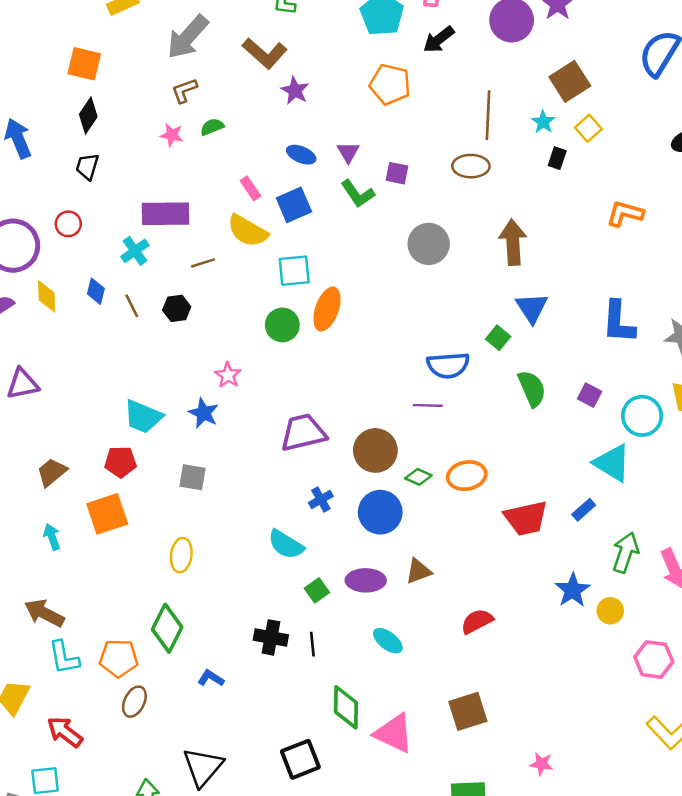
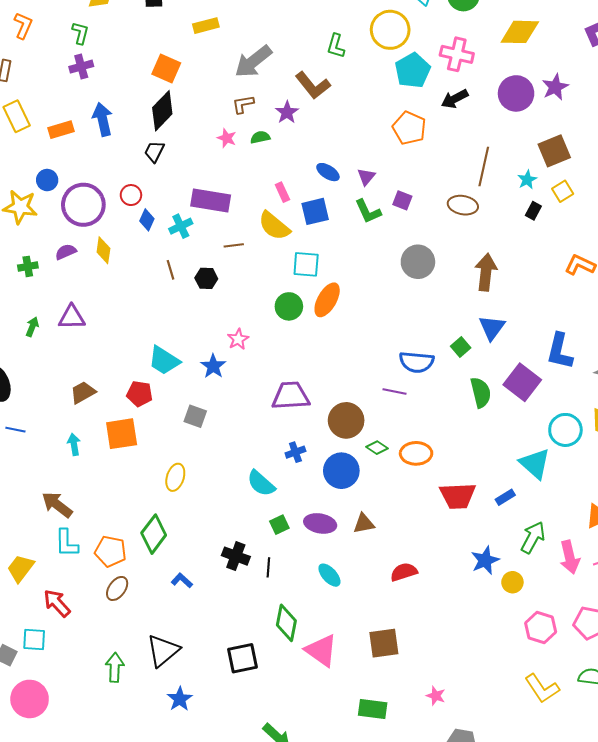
purple star: (295, 91) -> (287, 112), moved
black diamond: (88, 116) -> (162, 111), size x1.4
blue diamond: (96, 291) -> (147, 220), moved
purple square: (590, 395) -> (522, 382), moved, size x1.8

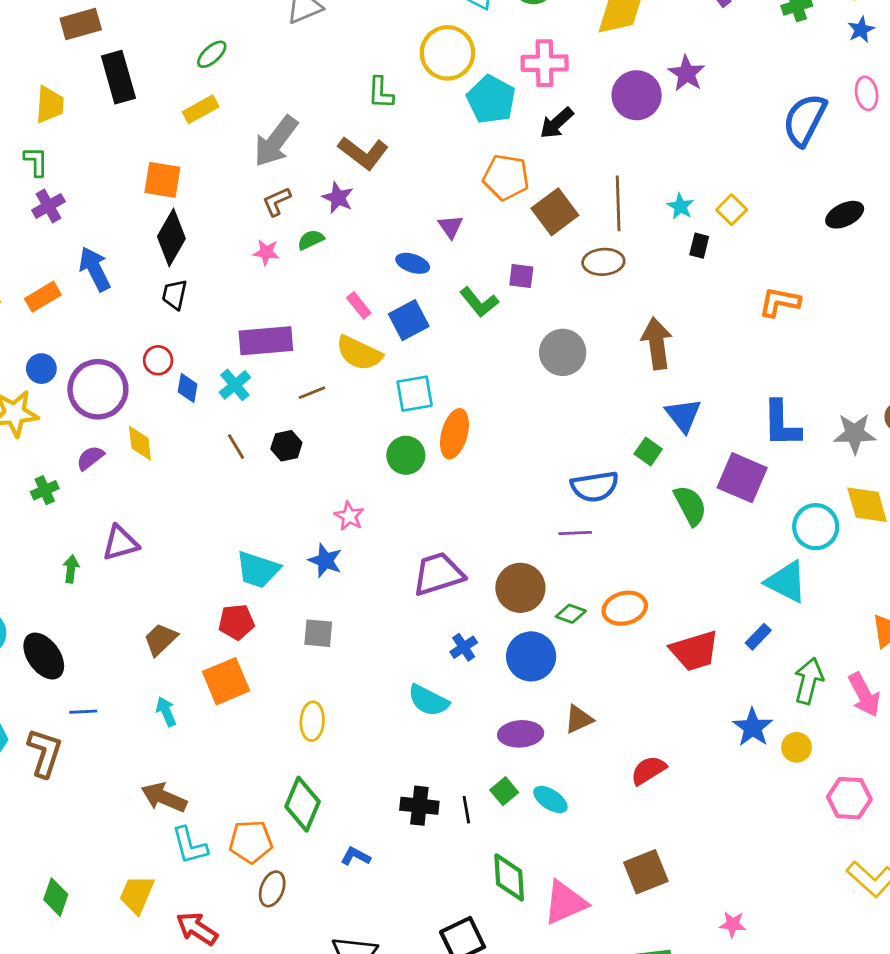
brown square: (554, 151) -> (555, 212), moved
purple triangle: (366, 177) -> (450, 227), moved
green square: (279, 525) -> (504, 791), moved
pink triangle: (321, 650) -> (565, 903), turned -45

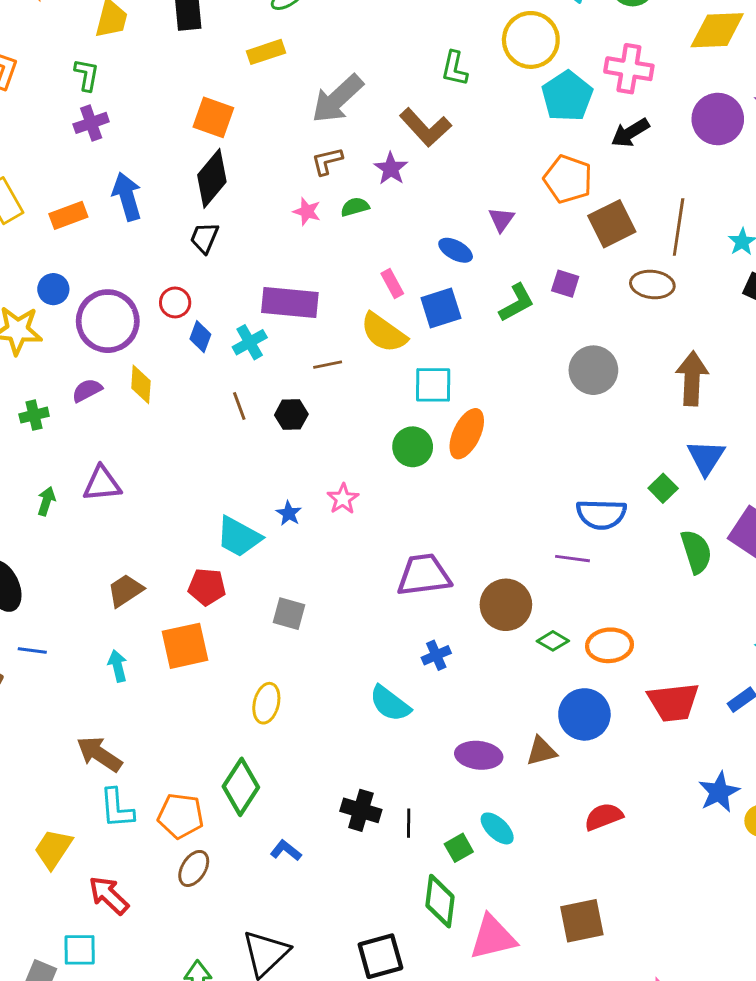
green L-shape: (479, 302) -> (517, 303), turned -90
blue star: (325, 560) -> (289, 513), moved, size x0.7
blue circle: (531, 656) -> (584, 714), moved
green square: (504, 791) -> (459, 848), moved

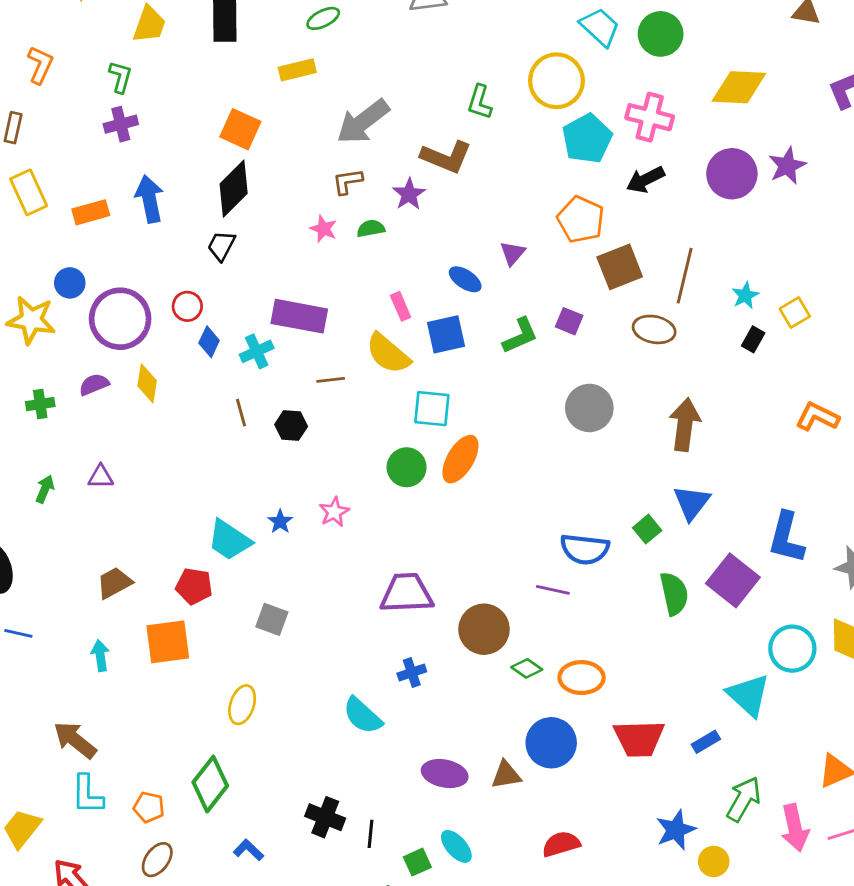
brown L-shape: (425, 127) -> (446, 157), turned -30
purple triangle: (102, 484) -> (101, 477), size x0.7
orange pentagon: (181, 816) -> (149, 807), size x0.7

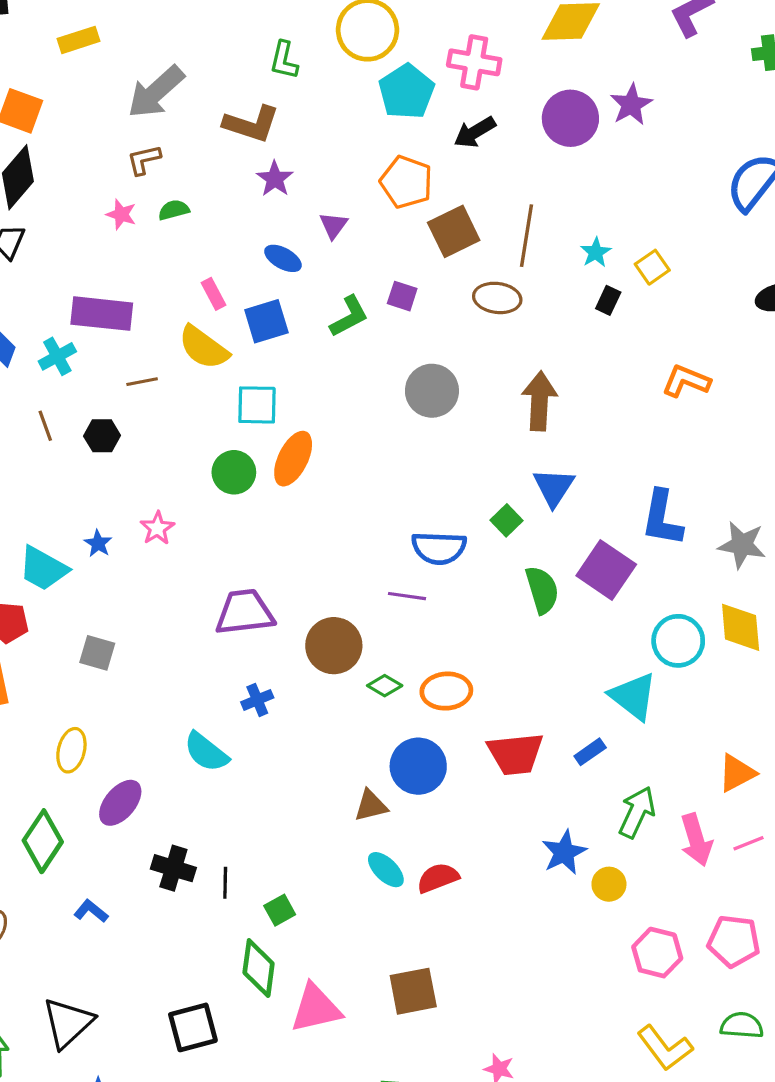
purple star: (409, 194) -> (275, 179), moved
purple ellipse: (445, 774) -> (120, 803), moved, turned -57
cyan ellipse: (456, 846) -> (386, 870), moved

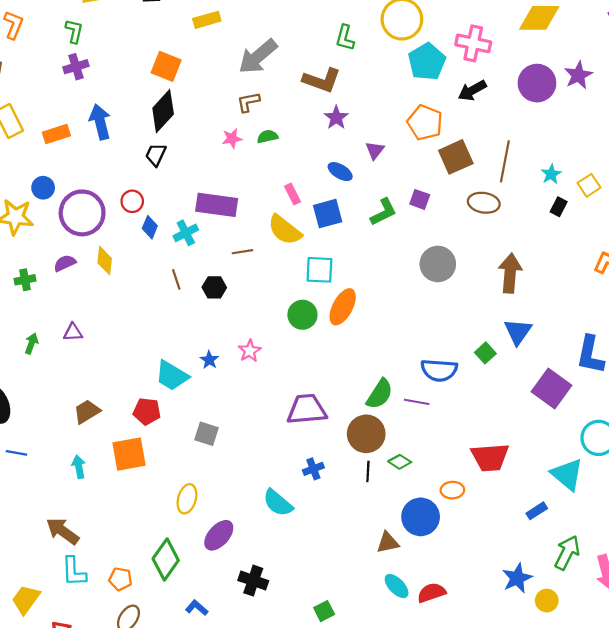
pink star: (121, 214) -> (232, 138), turned -30
green semicircle: (542, 590) -> (380, 394), moved, turned 48
orange ellipse: (446, 691) -> (452, 490), moved, size x0.7
red trapezoid: (515, 754) -> (490, 457), moved
black line: (225, 883) -> (368, 471), moved

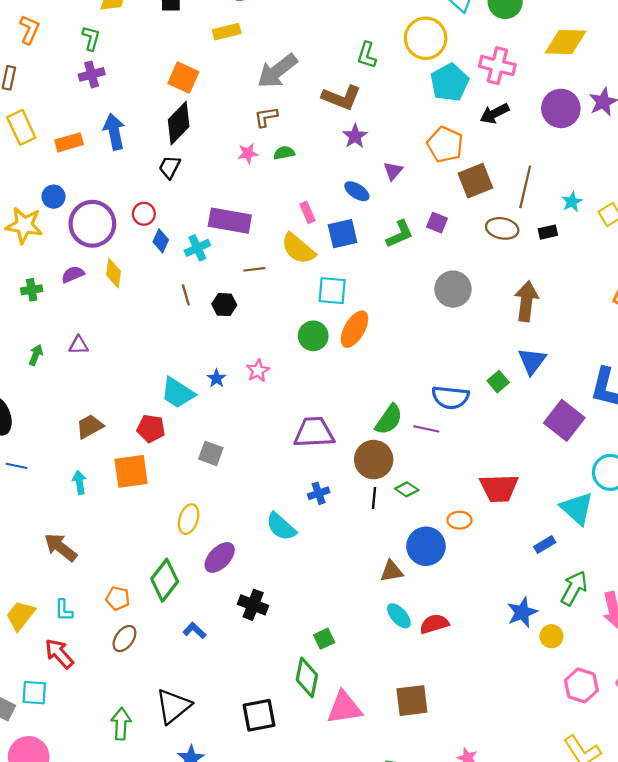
black rectangle: (559, 207) -> (548, 232), moved, turned 48
cyan L-shape: (74, 572) -> (64, 610), moved, size x0.7

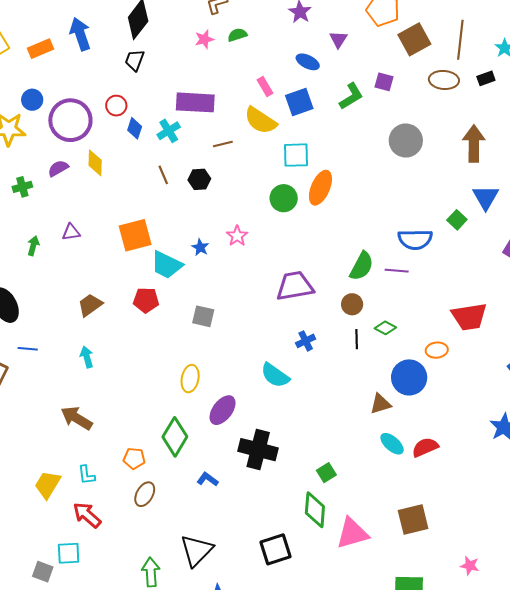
brown circle: (374, 460) -> (352, 304), size x0.6
orange square: (131, 471) -> (135, 235), moved
black cross: (253, 605) -> (258, 450), size x1.4

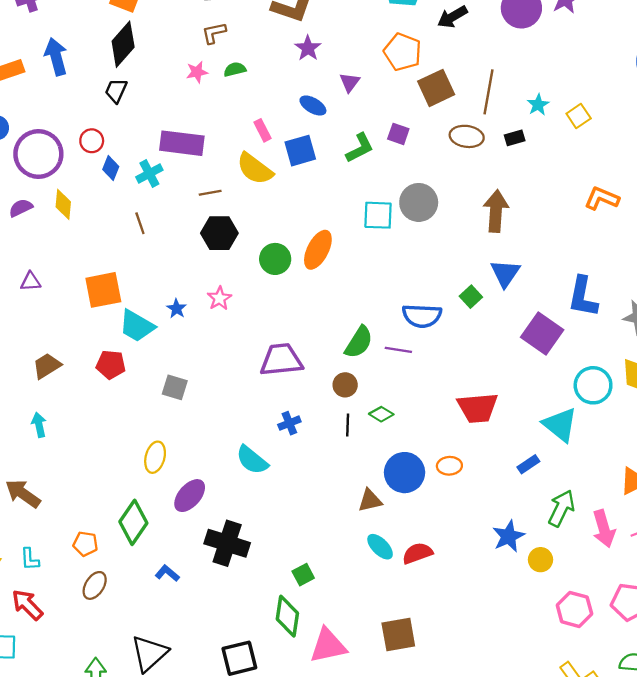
cyan square: (296, 155) -> (378, 215), moved
black hexagon: (199, 179) -> (219, 233), moved, size x1.4
orange ellipse: (437, 350) -> (449, 466), moved

